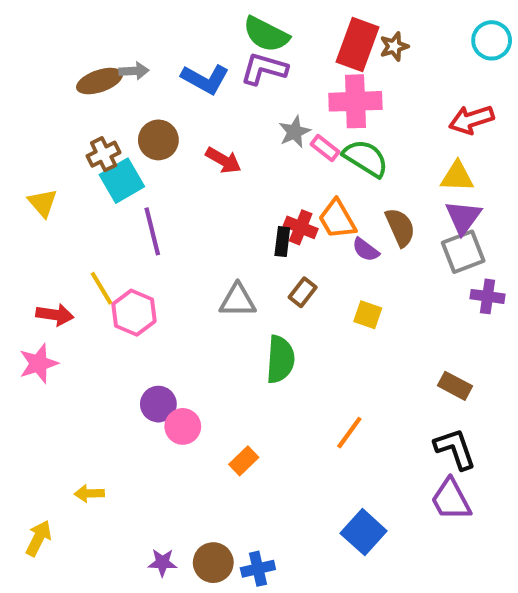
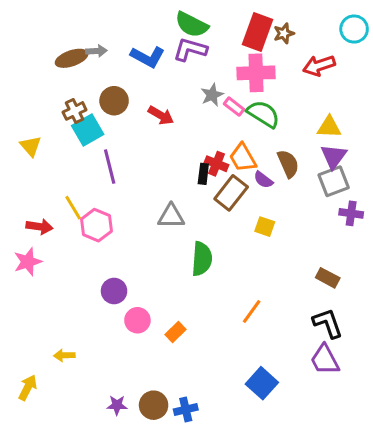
red arrow: (471, 120) -> (319, 66), moved
brown rectangle: (303, 292) -> (231, 193), moved, size x1.6
pink circle: (183, 426) -> (137, 320), moved

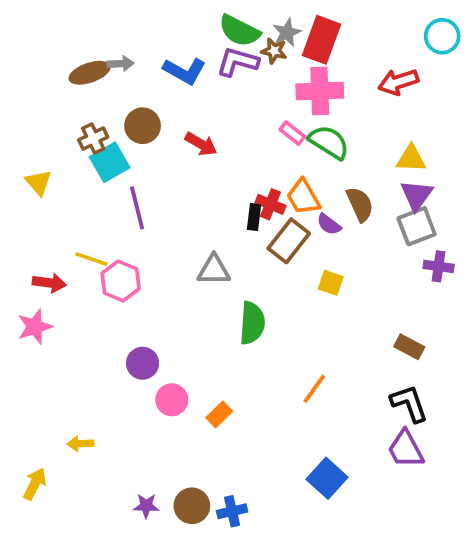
brown star: (284, 33) -> (274, 51), moved, turned 30
gray star: (212, 95) -> (287, 33), moved
yellow line: (73, 208) -> (91, 259), turned -40

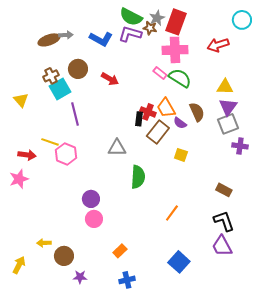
purple circle: (143, 363) -> (91, 199), moved
orange rectangle: (219, 414) -> (120, 251), moved
brown circle: (192, 506) -> (64, 256), moved

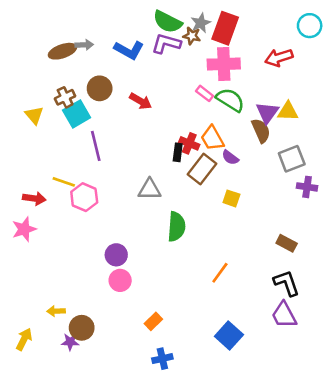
yellow triangle: (21, 100) -> (34, 115), moved
purple triangle: (228, 107) -> (267, 113), moved
brown semicircle: (197, 112) -> (261, 131), moved
purple star: (80, 277) -> (70, 342), moved

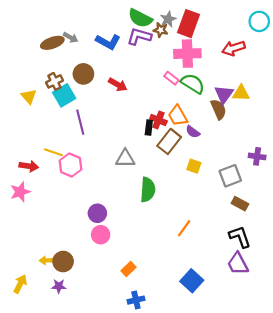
gray arrow: (84, 45) -> (71, 37), turned 32
gray square: (292, 159) -> (230, 176), moved
brown circle: (82, 328) -> (63, 261), moved

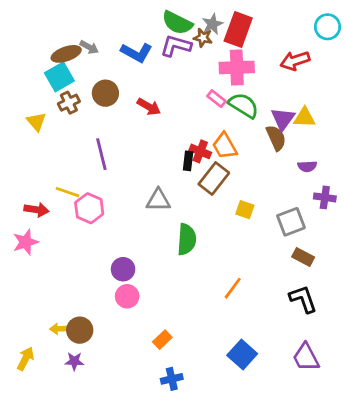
cyan square: (64, 95) -> (59, 77), moved
purple semicircle: (193, 132) -> (307, 166), moved, turned -40
purple trapezoid: (238, 264) -> (306, 357), moved

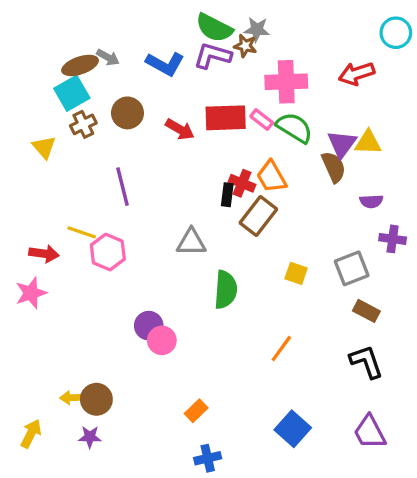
gray star: (212, 24) -> (257, 29), turned 30
red rectangle: (238, 30) -> (226, 118), moved, turned 68
yellow square: (245, 210) -> (296, 273), moved
pink circle: (127, 296) -> (162, 340), moved

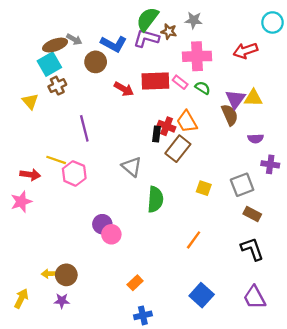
green semicircle: (214, 28) -> (147, 19), turned 100
gray star: (257, 29) -> (194, 20), moved
brown circle: (127, 113) -> (96, 62), moved
green semicircle: (294, 128) -> (203, 88), size x0.6
gray triangle: (191, 242) -> (132, 167), turned 40

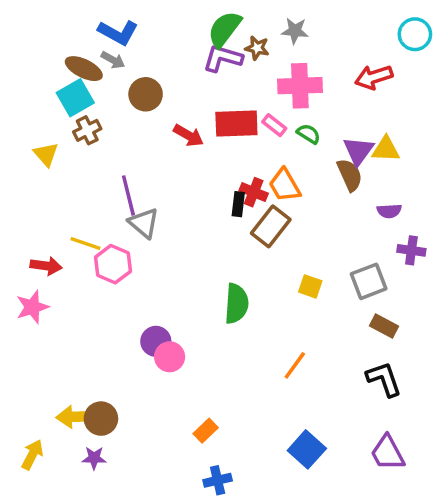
blue L-shape: (114, 44) -> (118, 33), moved
brown ellipse: (55, 45) -> (84, 69), turned 45
gray triangle: (132, 167) -> (144, 223), moved
yellow arrow: (49, 274) -> (75, 417), size x1.5

